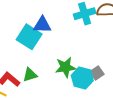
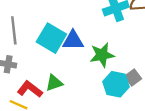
blue triangle: (42, 25) -> (73, 40), moved
green star: (65, 67) -> (102, 55), moved

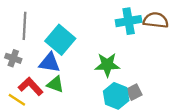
blue triangle: (73, 40) -> (50, 63), moved
green triangle: (54, 83) -> (55, 84), turned 30

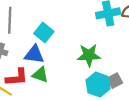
cyan square: (60, 40) -> (44, 32), size x0.7
red L-shape: (31, 86) -> (17, 77), turned 130

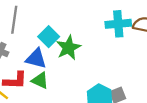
green star: (89, 55) -> (68, 48), moved, turned -30

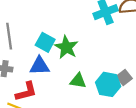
green triangle: (40, 80) -> (78, 81), moved

